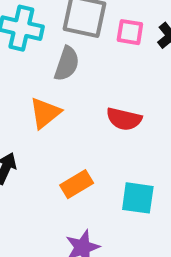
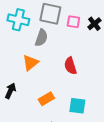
red semicircle: (124, 119) -> (70, 66), turned 60

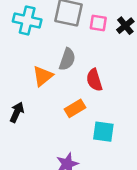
gray semicircle: (41, 38) -> (67, 59), moved
orange rectangle: (46, 99) -> (75, 108), moved

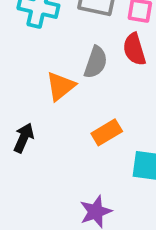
red semicircle: (94, 80) -> (134, 49), moved

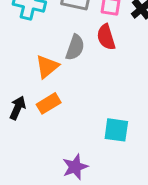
orange rectangle: (107, 132) -> (49, 103), moved

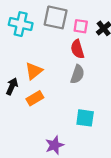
gray semicircle: (75, 47) -> (77, 74), moved
black arrow: (18, 108) -> (12, 86), moved

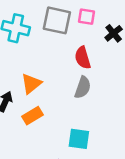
pink square: (81, 26) -> (87, 17), moved
cyan square: (85, 118) -> (79, 139), moved

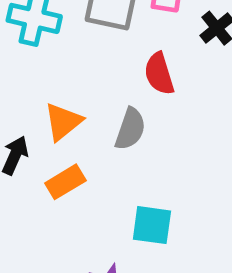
gray semicircle: (83, 87) -> (130, 129), moved

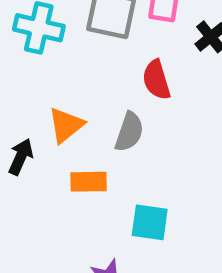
orange rectangle: (65, 182) -> (89, 182), moved, turned 30

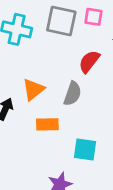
red semicircle: (156, 80) -> (89, 62), turned 55

